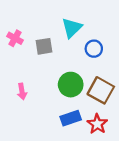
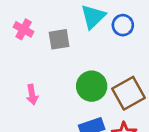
blue circle: (94, 49) -> (123, 25), moved
brown square: (101, 90) -> (129, 93), turned 32

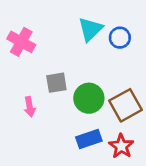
pink cross: (24, 29) -> (21, 42), size x1.4
gray square: (59, 39) -> (56, 83), moved

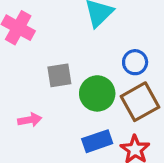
blue circle: (120, 38) -> (135, 62), moved
pink arrow: (30, 107) -> (30, 120), moved, turned -90

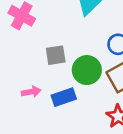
blue rectangle: (97, 141) -> (64, 97), moved

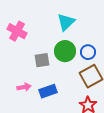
green circle: (87, 70) -> (65, 51), moved

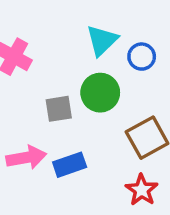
blue circle: (88, 52) -> (142, 57), moved
pink arrow: (24, 87) -> (26, 158), size x1.5

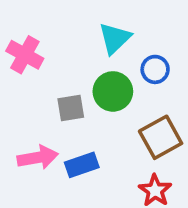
blue circle: (142, 57) -> (155, 69), moved

